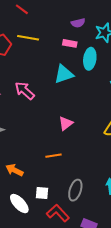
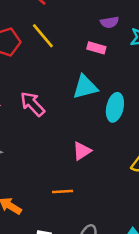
yellow line: (28, 38) -> (43, 36), turned 35
cyan ellipse: (90, 59) -> (115, 107), moved

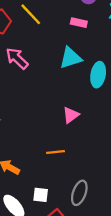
pink arrow: (32, 104) -> (17, 58), moved

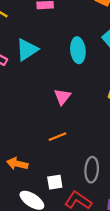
cyan triangle: (71, 58) -> (27, 50), moved

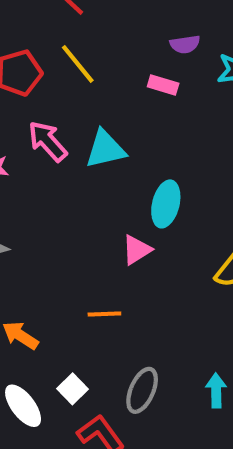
cyan ellipse: (78, 50) -> (166, 204), moved
white square: (55, 182) -> (72, 389), turned 35

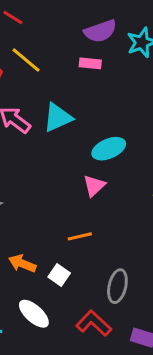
purple semicircle: (185, 44) -> (100, 31), size x1.5
cyan ellipse: (166, 204) -> (109, 149), turned 64
white square: (72, 389) -> (59, 275), moved

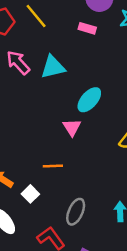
cyan ellipse: (109, 149) -> (89, 100), turned -36
pink triangle: (94, 186) -> (72, 127), turned -30

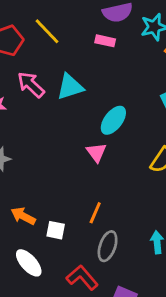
orange line: (53, 166) -> (95, 213), moved, turned -60
white square: (30, 194) -> (56, 230), turned -30

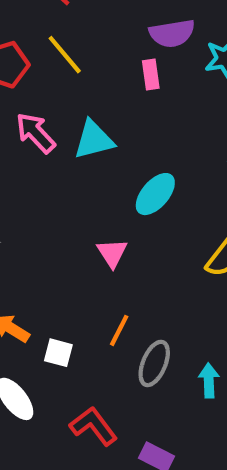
pink rectangle: (105, 41) -> (151, 75), turned 66
pink triangle: (96, 152) -> (112, 253), moved
gray ellipse: (108, 246) -> (154, 363), moved

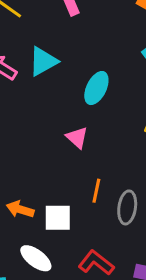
white square: (58, 353) -> (58, 218), size x1.4

